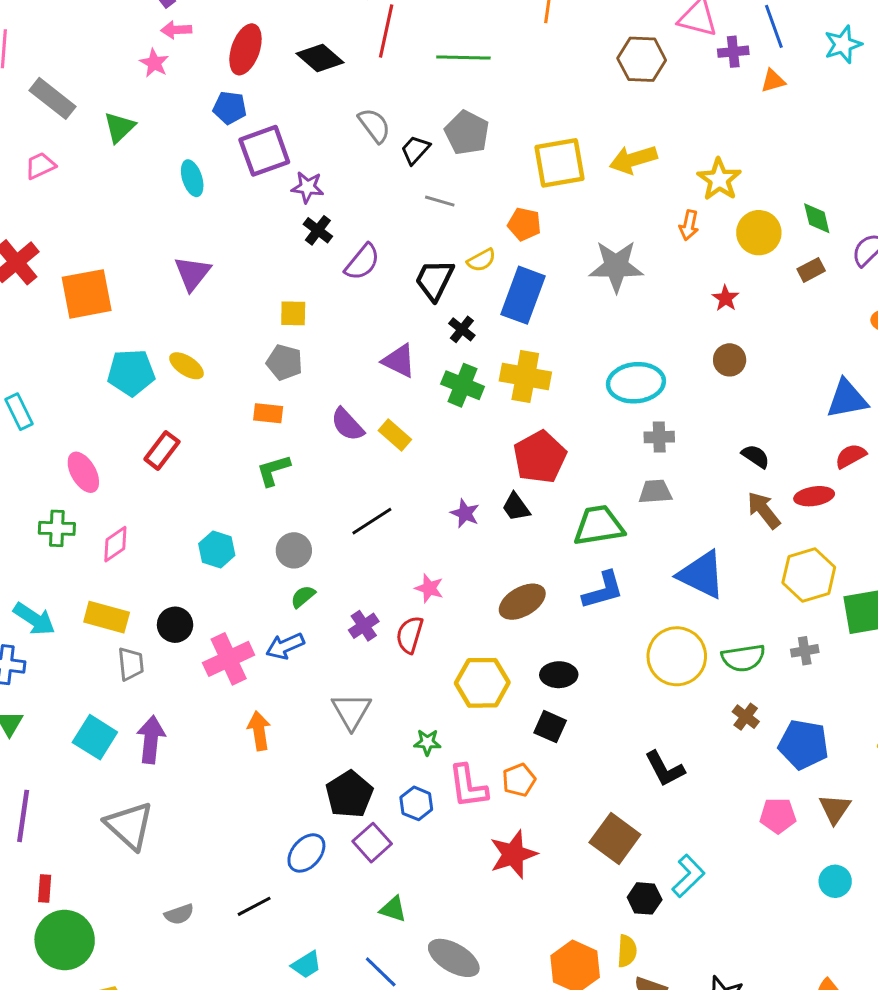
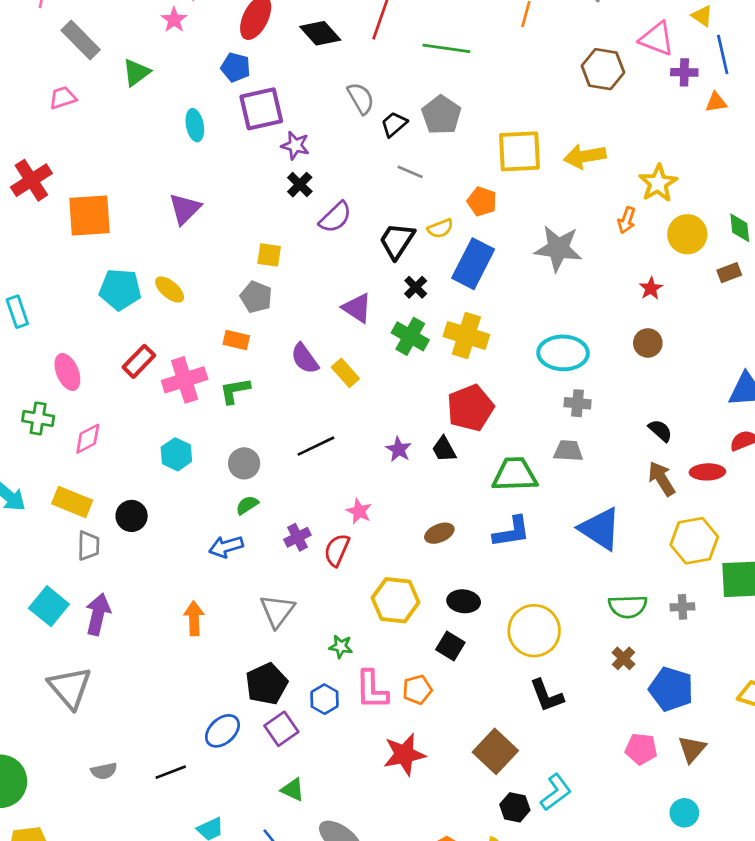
brown ellipse: (522, 602) -> (439, 533), size x0.7
yellow circle: (677, 656) -> (534, 631), moved
pink cross: (229, 659) -> (185, 380), moved

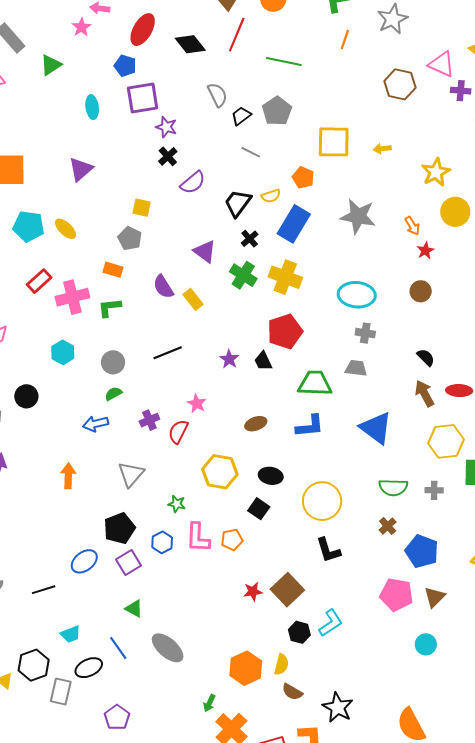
yellow arrow: (585, 156) -> (382, 149), size x0.6
orange arrow: (627, 220) -> (412, 226), moved, turned -54
pink pentagon: (641, 749) -> (397, 595), size x1.4
red star: (404, 754) -> (253, 592), moved, size x0.6

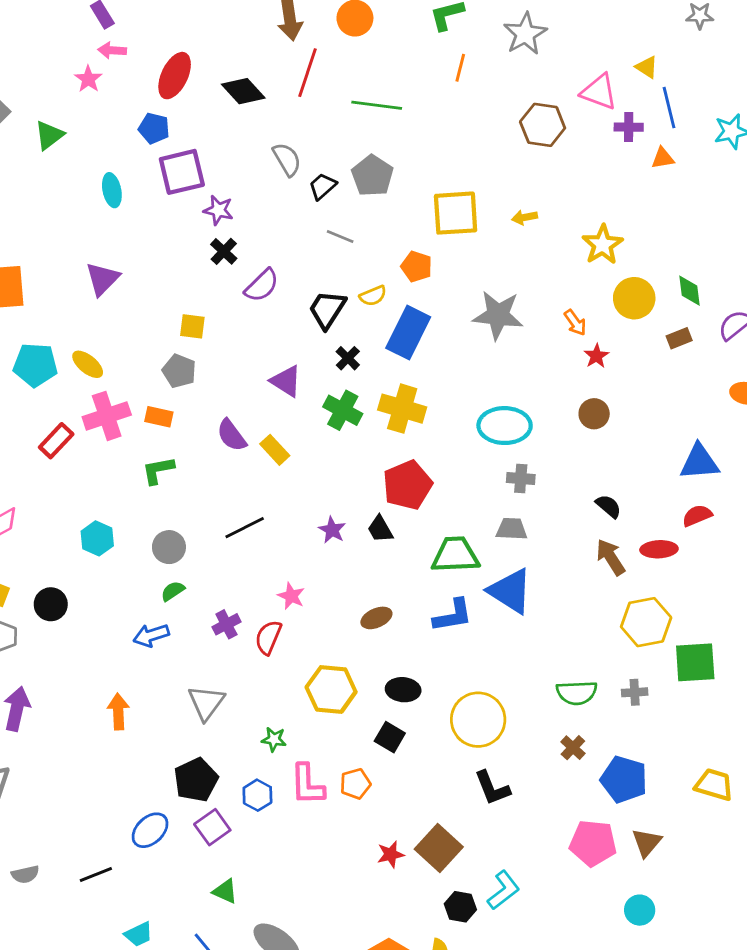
pink cross: (72, 297) -> (107, 416), moved
blue triangle: (376, 428) -> (510, 591), moved

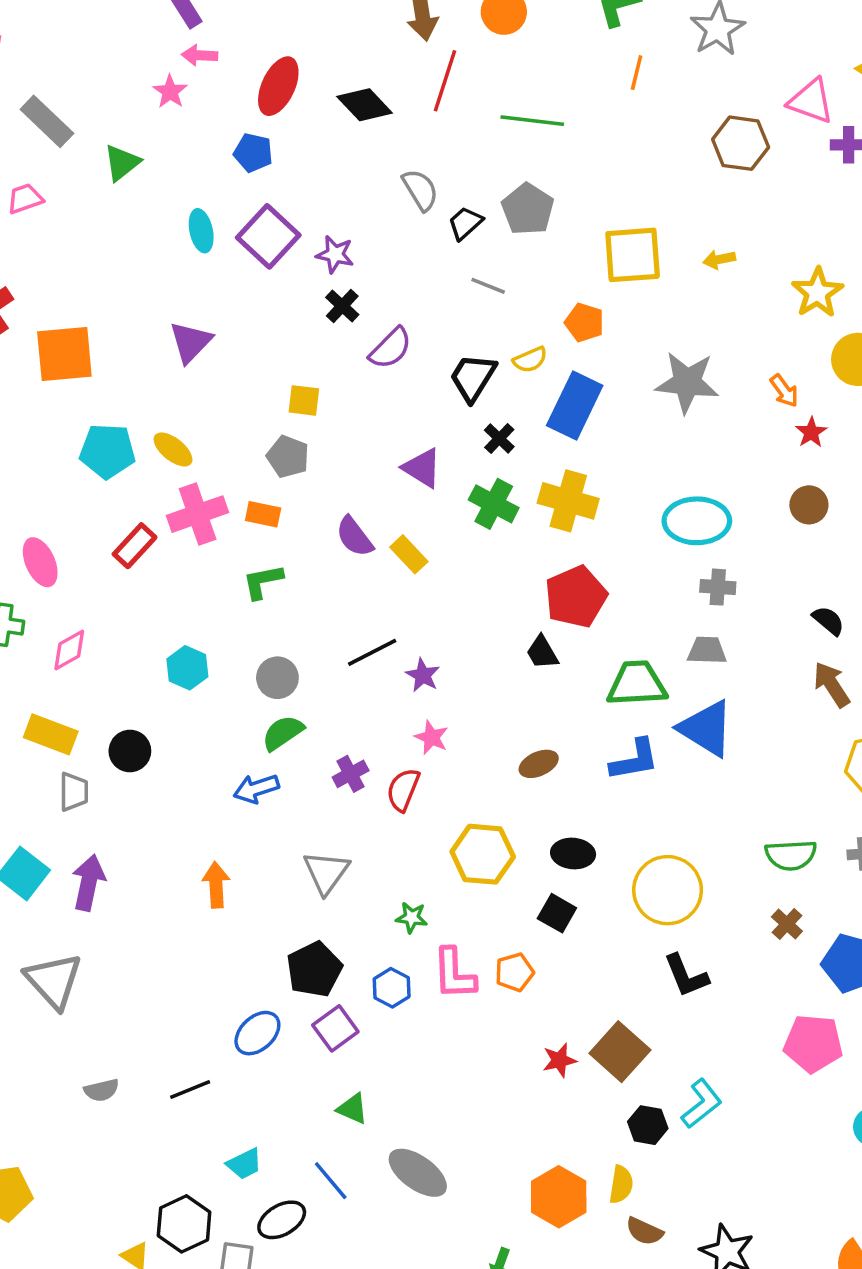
purple square: (182, 172) -> (268, 236), moved, turned -33
purple star: (332, 530) -> (423, 675), moved
green semicircle: (173, 591) -> (283, 733), size x1.4

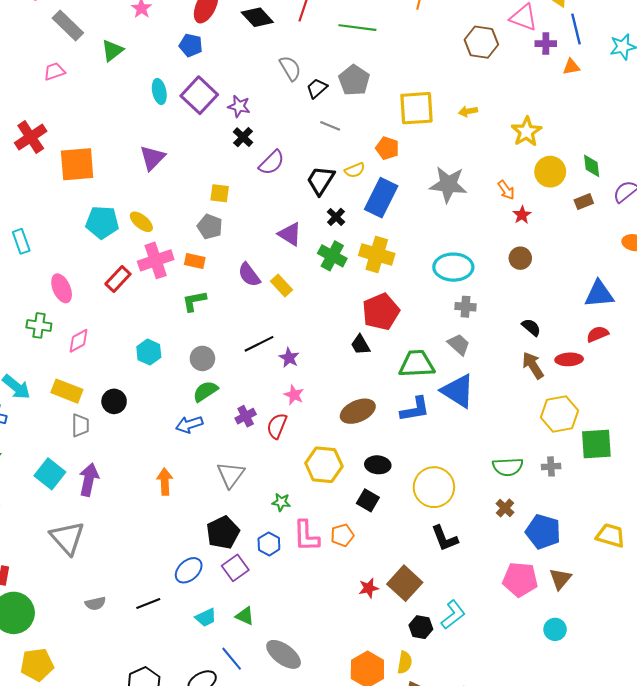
gray trapezoid: (707, 650) -> (459, 344), turned 40
brown ellipse: (539, 764) -> (358, 411), size x1.5
cyan trapezoid: (244, 1164) -> (206, 617), moved

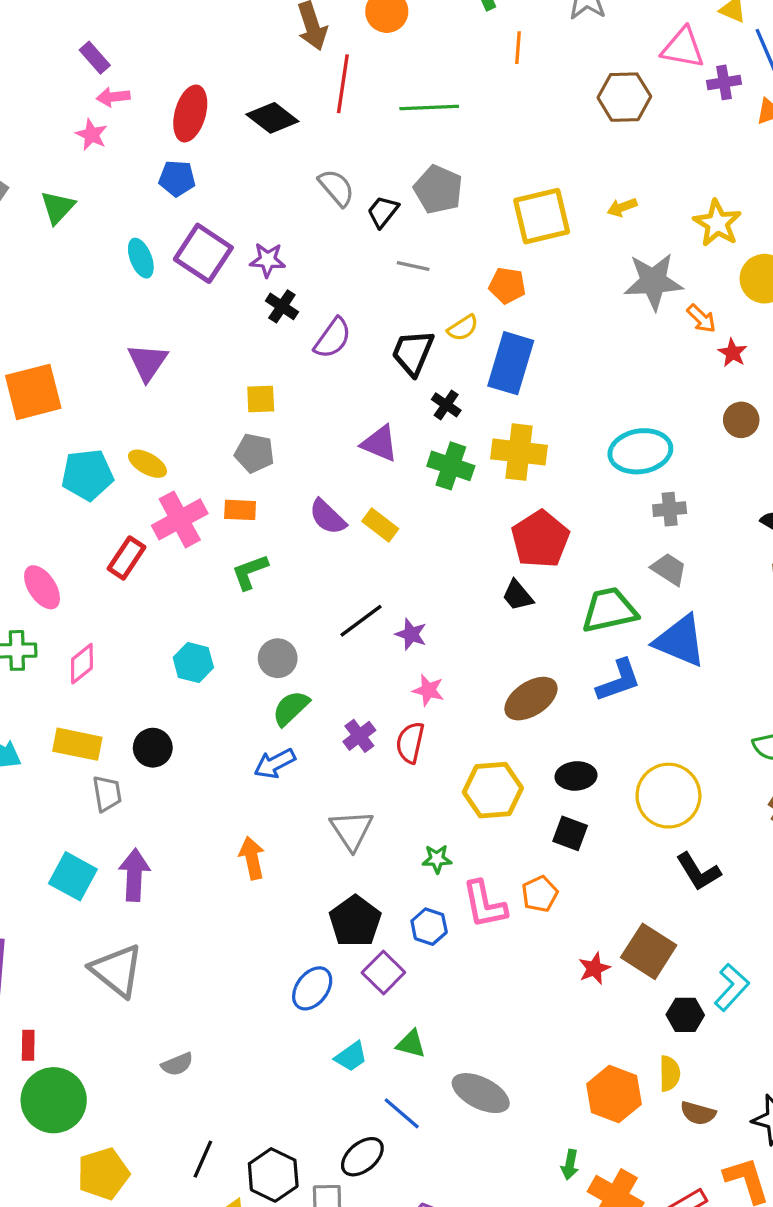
gray star: (448, 184) -> (653, 281), moved
black line: (148, 604) -> (203, 1159), moved, turned -35

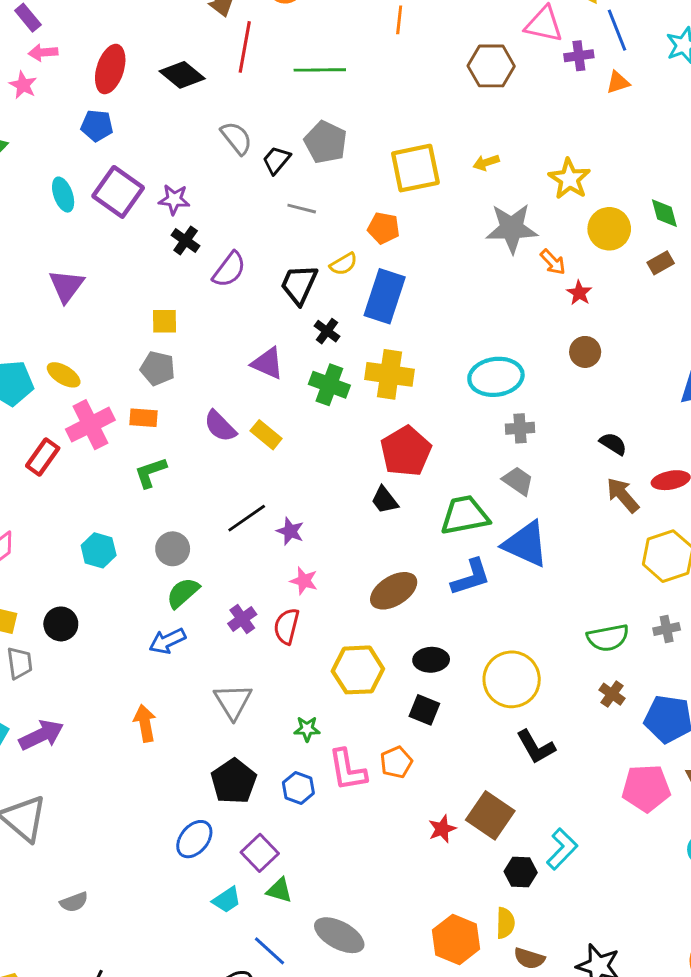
purple arrow: (134, 875) -> (41, 735), turned 60
purple square: (383, 972) -> (260, 853), moved

